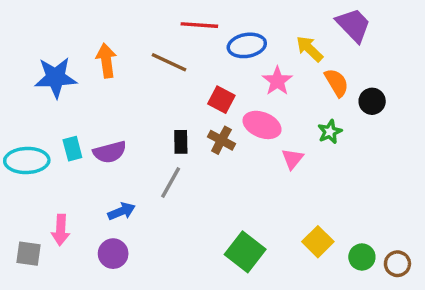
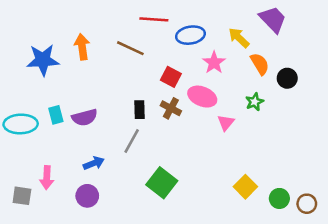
green square: (245, 252) -> (162, 183), moved

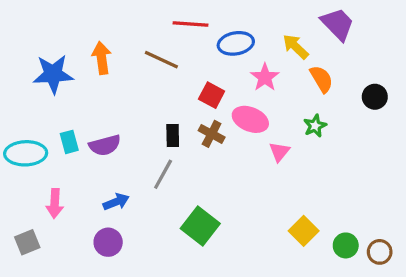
black circle: (287, 78) -> (375, 97), moved
pink arrow: (47, 178) -> (55, 203), moved
gray square: (22, 196) -> (27, 242), turned -30

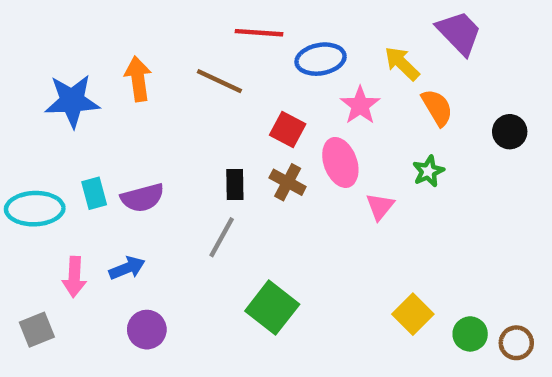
pink ellipse: (250, 119) -> (340, 162), turned 48
blue arrow: (116, 202) -> (127, 268), moved

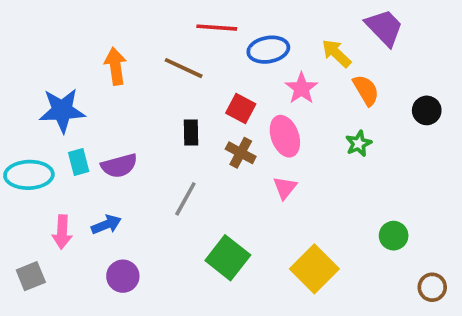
blue star: (72, 101) -> (62, 110), moved
black rectangle: (235, 184) -> (191, 133), moved
pink triangle: (380, 206) -> (285, 188), moved
yellow square: (413, 314) -> (314, 269), moved, size x1.4
green circle: (470, 334) -> (394, 236), moved

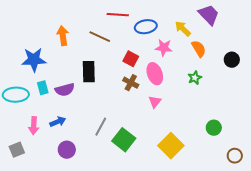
pink star: (301, 88) -> (164, 48), turned -30
black rectangle: (191, 133) -> (89, 72), moved, size x1.5
gray line: (185, 199) -> (101, 127), moved

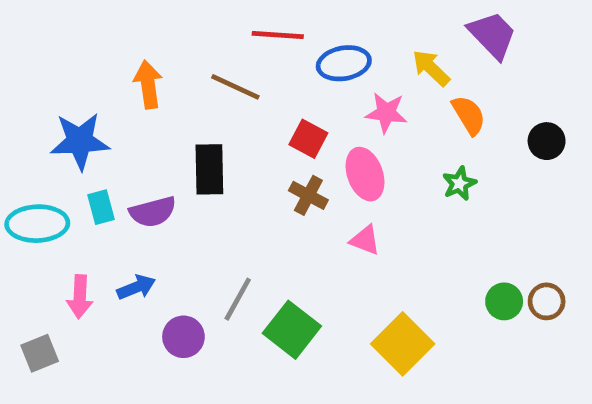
pink triangle: (155, 102) -> (365, 240), turned -48
purple circle: (67, 150) -> (183, 337), moved
brown circle: (235, 156) -> (547, 301), moved

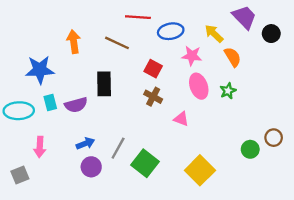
black circle: (547, 141) -> (271, 34), moved
pink ellipse: (365, 174) -> (199, 86), moved
blue arrow: (136, 287) -> (85, 143), moved
brown circle: (547, 301) -> (274, 138), moved

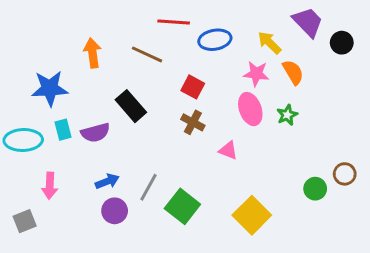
pink star: (192, 56) -> (256, 74), moved
black rectangle: (104, 84) -> (131, 106), turned -40

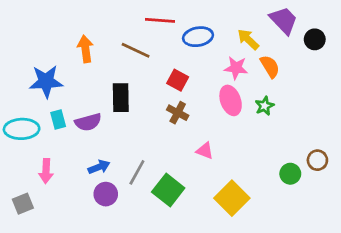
black rectangle: (131, 106) -> (121, 98), turned 40
pink triangle: (228, 150) -> (205, 151), moved

